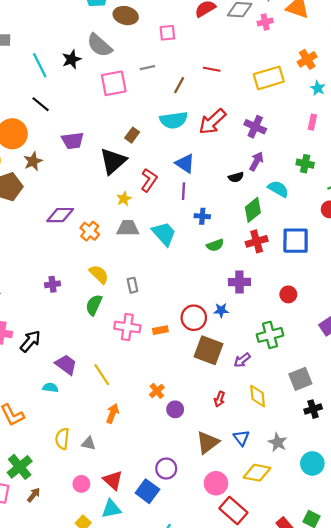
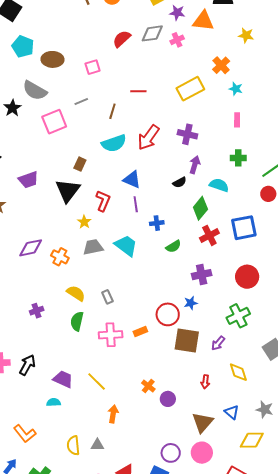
red circle: (288, 294) -> (247, 277), size x1.5
pink circle: (216, 483) -> (202, 453), moved

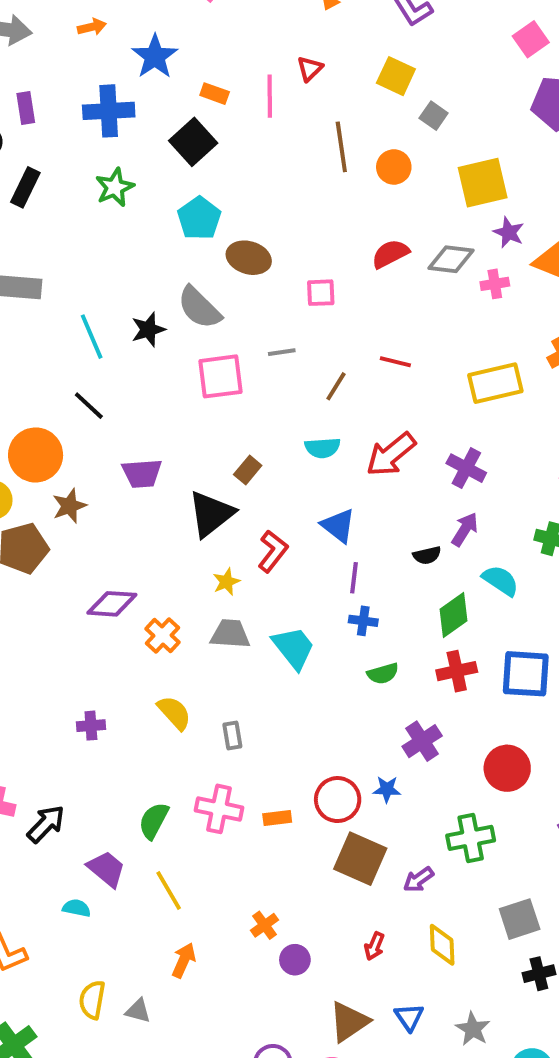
cyan semicircle: (114, 143) -> (323, 448), size x0.7
purple line: (136, 204) -> (354, 578), moved
purple cross: (202, 275) -> (422, 741), turned -36
green semicircle: (77, 321) -> (154, 821), moved

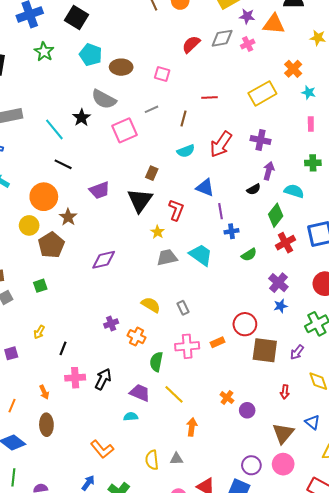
pink square: (321, 293) -> (162, 74), turned 35
orange cross: (162, 635) -> (137, 337), moved
blue star: (387, 789) -> (281, 306), moved

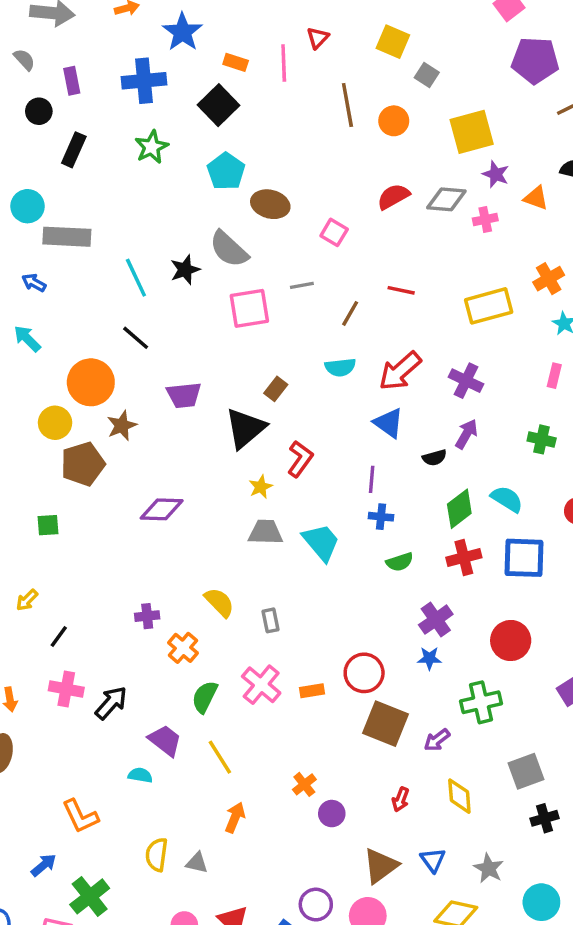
orange triangle: (274, 24) -> (536, 198), size x0.7
blue triangle: (205, 188) -> (389, 423), moved
cyan semicircle: (294, 191) -> (507, 499), moved
pink cross: (187, 346) -> (261, 685), turned 30

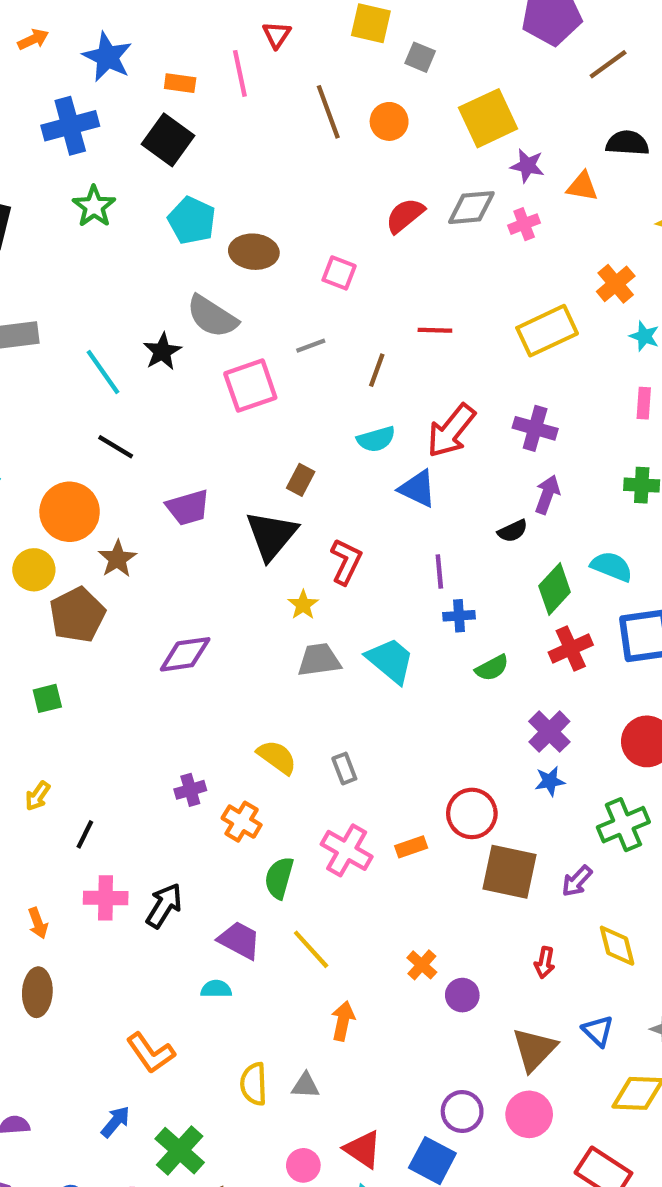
blue triangle: (389, 423) -> (418, 489), moved

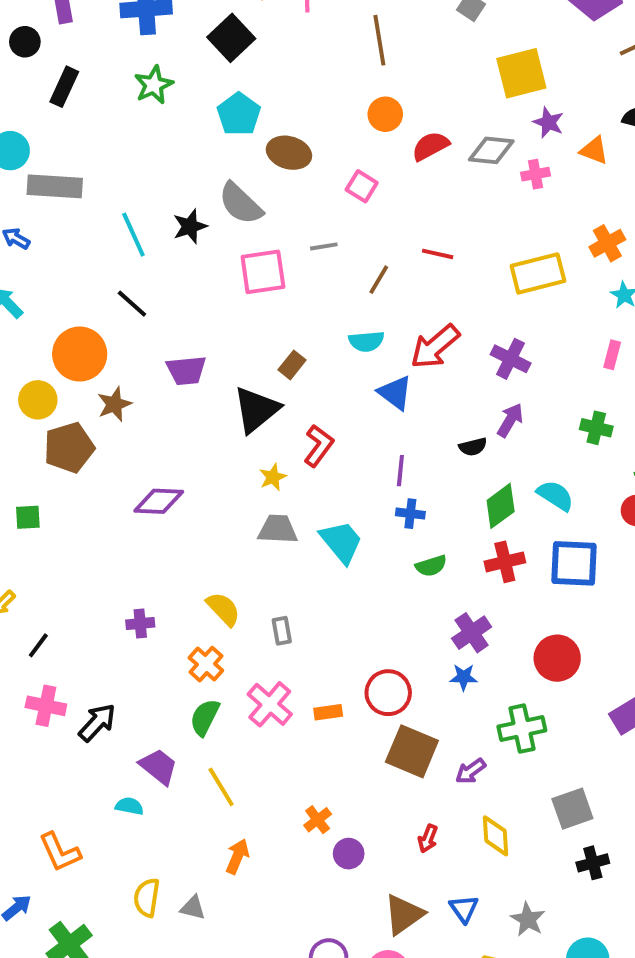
orange circle: (389, 121) -> (385, 114), moved
orange cross: (242, 822) -> (206, 664), moved

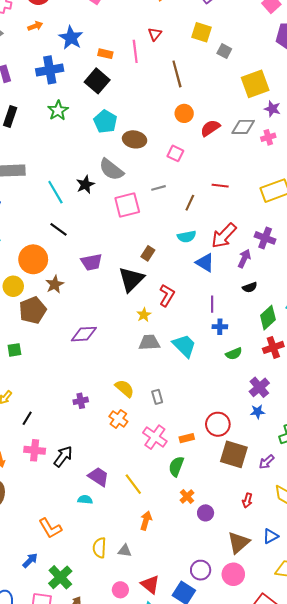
purple arrow: (510, 420) -> (244, 259), moved
green semicircle: (205, 717) -> (176, 466), moved
blue triangle: (464, 909) -> (271, 536), turned 42

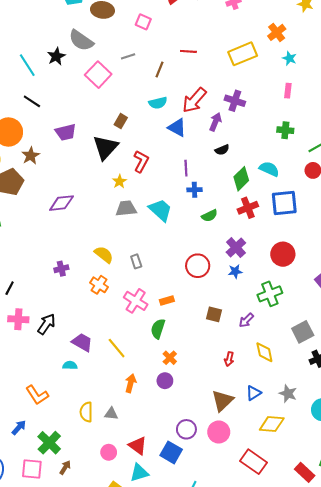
pink square: (127, 205) -> (98, 75), turned -30
red circle: (218, 424) -> (198, 266), moved
brown square: (234, 454) -> (214, 314), size x0.6
purple circle: (206, 513) -> (165, 381), moved

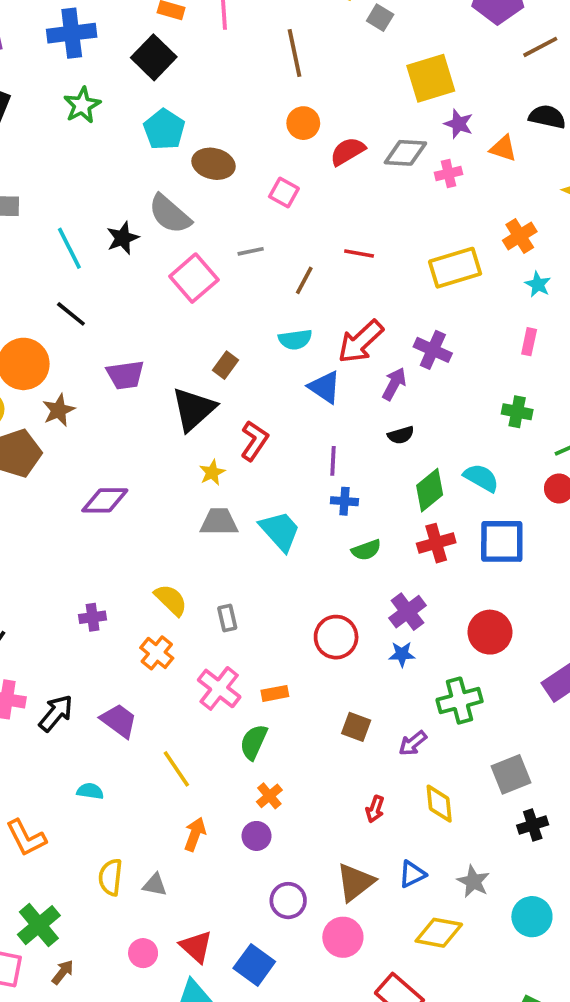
purple trapezoid: (82, 342) -> (119, 721), moved
purple circle: (186, 429) -> (288, 901), moved

